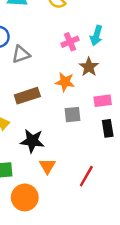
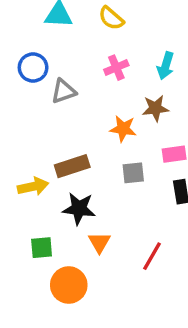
pink cross: (70, 42) -> (116, 68), moved
brown star: (89, 67) -> (155, 108), turned 30
brown rectangle: (27, 96) -> (72, 166), moved

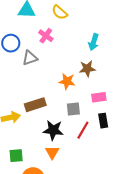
pink cross: (116, 68) -> (46, 36), moved, turned -32
black star: (79, 209) -> (53, 130), moved
red line: (152, 256) -> (83, 130), moved

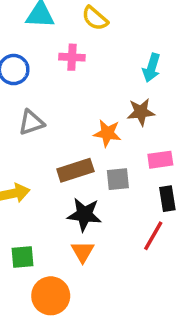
pink cross: (46, 36) -> (72, 57), turned -32
gray triangle: (30, 58) -> (31, 123), moved
brown rectangle: (35, 105) -> (75, 170), moved
red line: (83, 130) -> (153, 236), moved

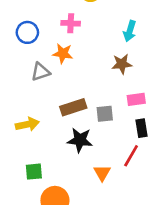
orange star: (107, 133) -> (63, 53), moved
orange triangle: (83, 252) -> (102, 173), moved

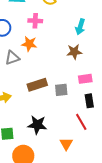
black star: (80, 140) -> (37, 125), moved
red line: (131, 156) -> (81, 122), turned -60
orange triangle: (102, 173) -> (66, 144), moved

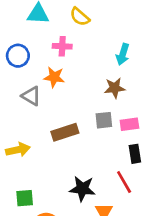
gray triangle: (12, 58) -> (31, 96), turned 49
gray square: (61, 90) -> (104, 120), moved
black star: (37, 125) -> (82, 189), moved

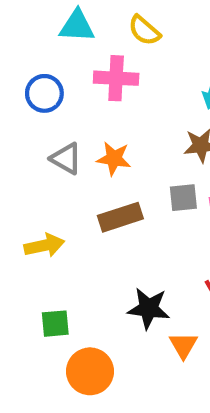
pink cross: (62, 46) -> (116, 78), size x1.4
orange star: (54, 77) -> (114, 159), moved

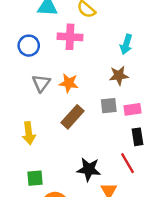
gray triangle: (66, 159) -> (41, 83), turned 36
brown rectangle: (120, 217) -> (72, 117), turned -30
yellow arrow: (44, 245) -> (29, 133), turned 95

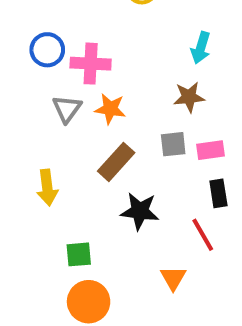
pink cross: (70, 37) -> (91, 64), moved
black star: (89, 169) -> (140, 211), moved
green square: (35, 178) -> (79, 254), moved

